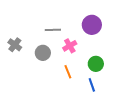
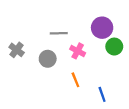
pink cross: (70, 46) -> (78, 51), turned -32
green circle: (96, 64) -> (114, 47), moved

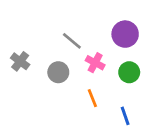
gray line: (59, 33) -> (72, 41), turned 42
green circle: (114, 47) -> (129, 72), moved

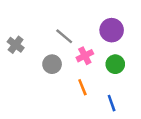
gray cross: (20, 61) -> (16, 45), moved
pink cross: (95, 63) -> (85, 56), turned 35

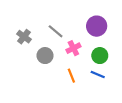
gray cross: (16, 45) -> (24, 37), moved
blue line: (112, 103) -> (98, 75), moved, turned -48

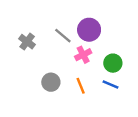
purple circle: (97, 26) -> (89, 30), moved
gray circle: (45, 56) -> (51, 82), moved

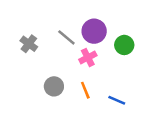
green circle: (113, 63) -> (124, 45), moved
blue line: (111, 85) -> (117, 100), moved

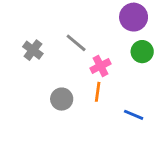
purple circle: (94, 31) -> (134, 17), moved
orange line: (85, 90) -> (98, 92), moved, turned 30

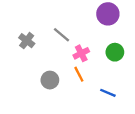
green circle: (142, 52) -> (115, 52), moved
orange line: (98, 92) -> (79, 74), turned -35

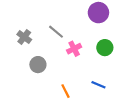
orange line: (79, 74) -> (66, 91), moved
gray circle: (50, 80) -> (38, 65), moved

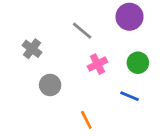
gray line: (56, 32) -> (82, 31), moved
blue line: (98, 85) -> (130, 96), moved

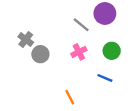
gray line: (82, 31) -> (81, 25), moved
gray circle: (50, 85) -> (40, 54), moved

